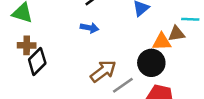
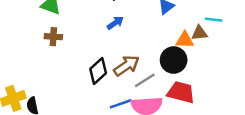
blue arrow: (90, 28) -> (115, 23), turned -49
black diamond: (37, 61) -> (98, 71), moved

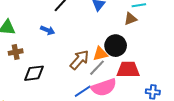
blue arrow: (115, 23) -> (48, 30), moved, turned 72
orange triangle: (185, 40) -> (100, 54), moved
black diamond: (98, 71) -> (34, 73), moved, turned 50

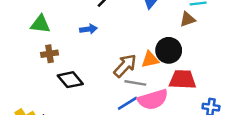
blue arrow: (48, 30) -> (88, 29), turned -32
gray line: (97, 68) -> (135, 83), moved, turned 54
black diamond: (34, 73) -> (70, 80), turned 55

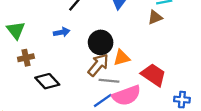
green triangle: (40, 24) -> (16, 30), turned 48
black circle: (169, 50) -> (101, 42), moved
red trapezoid: (183, 79) -> (154, 75), turned 35

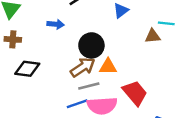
black diamond: (47, 81) -> (27, 69), turned -55
gray line: (109, 81) -> (89, 86), turned -36

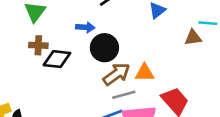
black circle: (91, 45) -> (104, 48), moved
black diamond: (27, 69) -> (57, 59), moved

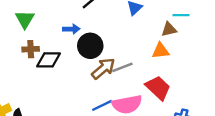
orange triangle: (145, 73) -> (161, 51), moved
gray line: (124, 95) -> (122, 67), moved

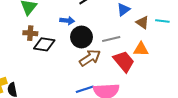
brown triangle: (169, 29) -> (142, 22), moved, turned 40
gray line: (122, 67) -> (111, 39), moved
red trapezoid: (158, 88) -> (124, 61), moved

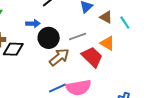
cyan line: (162, 21) -> (125, 23), moved, turned 56
orange triangle: (141, 49) -> (107, 43), turned 35

